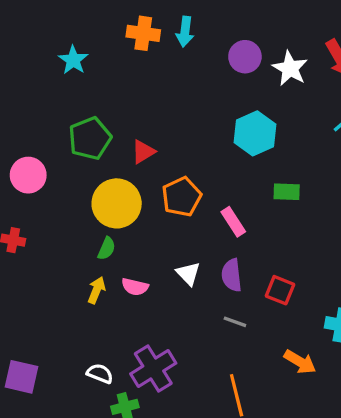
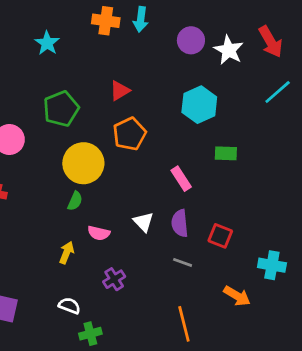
red triangle: (143, 152) -> (120, 91), moved
orange pentagon: (182, 197) -> (129, 134), moved
yellow arrow: (97, 290) -> (67, 253), moved
purple cross: (153, 369) -> (114, 279), moved, size x0.6

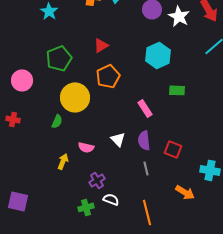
green semicircle: (75, 201) -> (57, 121), moved
gray line: (183, 262) -> (146, 168), turned 56
white semicircle: (69, 306) -> (111, 199), moved
green cross: (90, 334) -> (86, 207), moved

